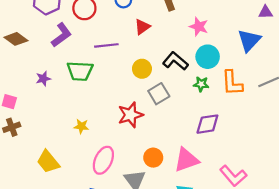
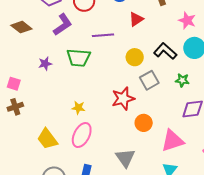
green star: (201, 84) -> (182, 80), moved
orange circle: (153, 158) -> (144, 123), moved
pink ellipse: (103, 160) -> (82, 135), moved

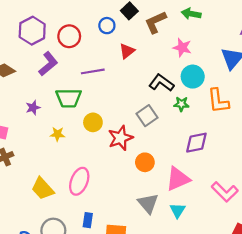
yellow circle: (135, 57) -> (93, 122), moved
green star: (182, 80) -> (181, 104), moved
yellow star: (78, 108) -> (57, 134), moved
gray triangle: (125, 158) -> (148, 203), moved

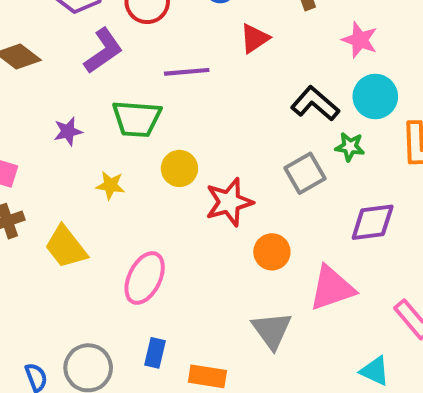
gray square: (147, 116) -> (305, 173), moved
yellow trapezoid: (43, 189) -> (66, 247), moved
cyan triangle: (177, 210) -> (375, 371), moved, turned -42

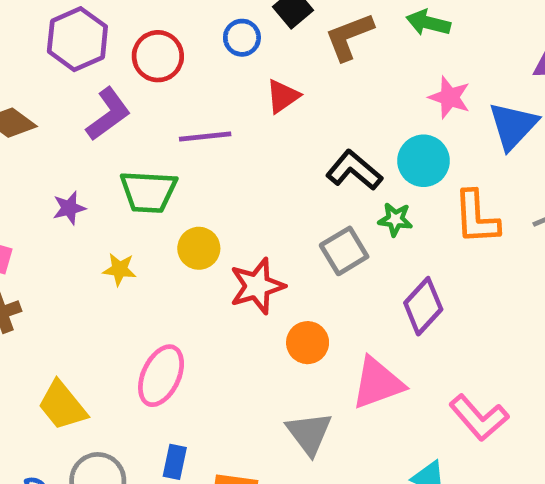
pink star: (360, 40) -> (450, 97), moved
purple diamond: (373, 222) -> (423, 306), turned -39
yellow trapezoid: (66, 247) -> (62, 406), moved

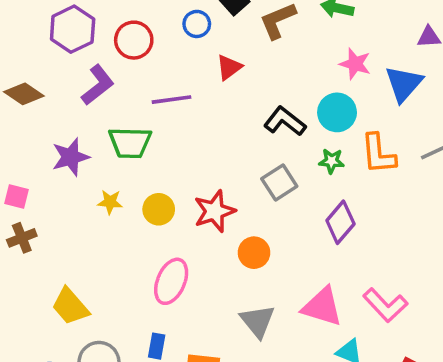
purple star: (69, 208) -> (71, 157), size x1.5
green star: (395, 219) -> (332, 161), moved
yellow circle: (199, 248) -> (159, 209), moved
pink ellipse: (161, 376) -> (171, 281), moved
pink triangle: (378, 383) -> (322, 307), moved, turned 39

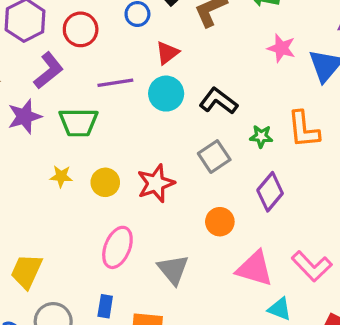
cyan circle: (337, 112) -> (166, 94), moved
purple star: (71, 157) -> (25, 116), moved
orange circle: (254, 253) -> (220, 222), moved
yellow trapezoid: (70, 306) -> (26, 271), turned 66
gray triangle: (257, 321) -> (173, 270), moved

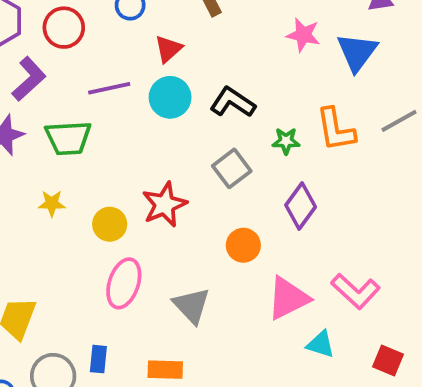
yellow circle: (105, 182) -> (110, 224), moved
pink triangle: (255, 269) -> (288, 298), turned -39
blue rectangle: (105, 306) -> (98, 359), moved

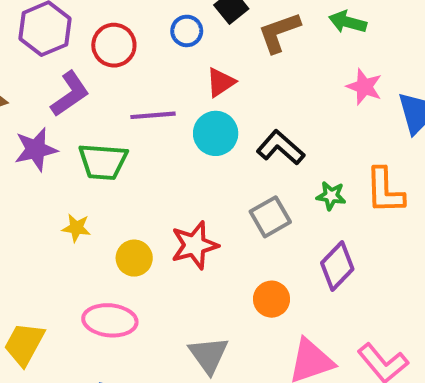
pink ellipse: (124, 283) -> (110, 320), moved, turned 69

